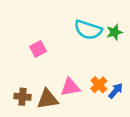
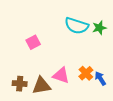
pink triangle: (70, 87) -> (61, 75), turned 30
blue arrow: (116, 91) -> (100, 78), turned -72

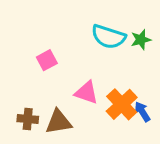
orange cross: (86, 73) -> (122, 104), size x1.5
pink triangle: (61, 75) -> (86, 93), moved

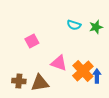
cyan semicircle: (108, 37) -> (74, 25), size x0.6
blue arrow: (142, 112) -> (97, 76), turned 32

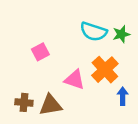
cyan semicircle: (74, 25) -> (94, 32), size x1.5
orange cross: (83, 71) -> (105, 70), moved

